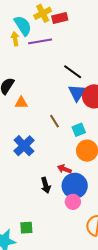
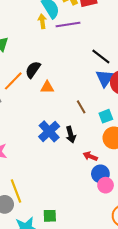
black arrow: (46, 185) -> (71, 135), moved
blue circle: (75, 186) -> (100, 174), size x0.7
pink circle: (73, 202) -> (106, 185), moved

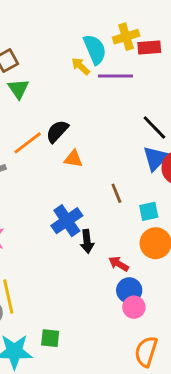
yellow arrow: (42, 21) -> (80, 66), turned -48
black arrow: (71, 135) -> (87, 241), moved

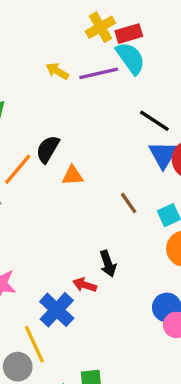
cyan semicircle: (95, 49) -> (130, 58), moved
blue cross: (67, 221) -> (57, 310), moved
red arrow: (119, 264) -> (85, 285), moved

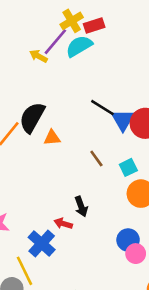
cyan semicircle: (130, 58) -> (79, 46), moved, turned -84
purple line: (99, 73) -> (55, 42), moved, turned -36
black line: (154, 121) -> (102, 108), moved
black semicircle: (48, 149) -> (32, 117), size x1.4

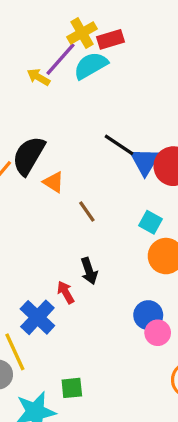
orange triangle: (52, 138) -> (54, 182), turned 36
brown line: (96, 159) -> (87, 211), moved
cyan square: (128, 167) -> (151, 222), turned -36
red arrow: (63, 224) -> (66, 292), turned 42

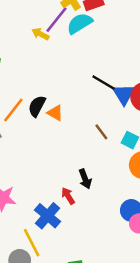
black semicircle: (29, 156) -> (37, 106), moved, size x0.7
brown line: (87, 211) -> (101, 132), moved

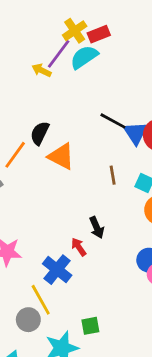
black semicircle: (37, 106) -> (40, 133), moved
orange triangle: (55, 113) -> (61, 156), size x1.5
brown line: (101, 132) -> (113, 175), turned 30

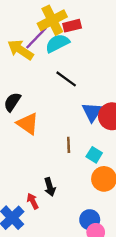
yellow cross: (75, 31) -> (52, 20), size x1.4
yellow arrow: (42, 70) -> (20, 50), size x1.6
black line: (113, 121) -> (66, 79), moved

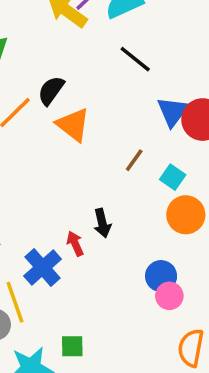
brown line: (69, 145) -> (134, 160), turned 35

